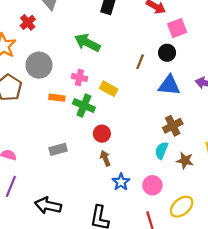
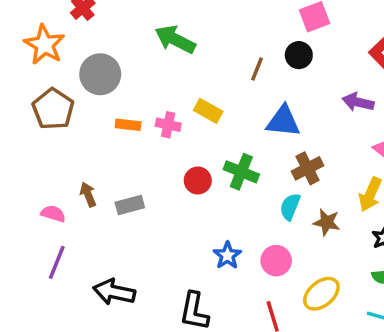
pink cross: (79, 77) -> (168, 125), moved
blue triangle: (169, 85) -> (283, 121), moved
green cross: (84, 106) -> (241, 172), moved
brown arrow: (105, 158) -> (88, 194), moved

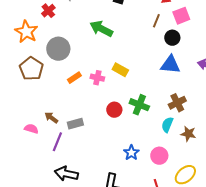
brown line: (257, 69) -> (156, 21), moved
blue triangle: (283, 121) -> (170, 65), moved
orange rectangle: (128, 125) -> (74, 78), turned -40
brown arrow: (88, 194) -> (51, 118), turned -32
purple line: (57, 262) -> (57, 142), moved

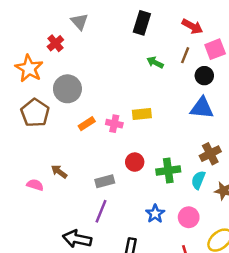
green arrow: (101, 29) -> (155, 62), moved, size x0.6
yellow rectangle: (120, 70) -> (142, 114), turned -35
green cross: (139, 105) -> (168, 170), moved, turned -30
gray rectangle: (75, 124) -> (105, 181), moved
purple line: (57, 142) -> (101, 211), moved

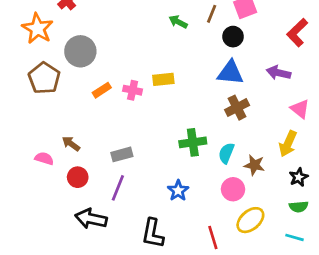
brown cross: (210, 154) -> (237, 108), moved
red circle: (135, 162) -> (78, 177), moved
pink circle: (189, 217) -> (233, 189), moved

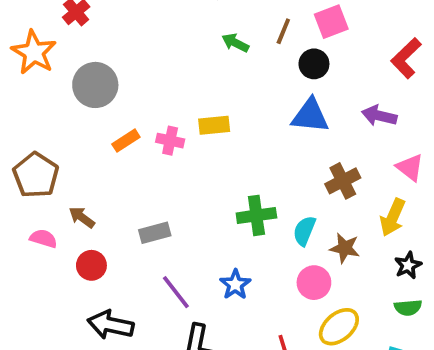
brown pentagon: (44, 78) -> (36, 175), moved
brown cross: (237, 108) -> (343, 181), moved
purple line: (118, 188) -> (176, 292), moved, turned -60

